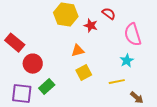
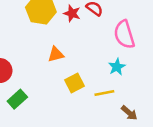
red star: (91, 26) -> (72, 13), moved
yellow square: (84, 73) -> (75, 83), moved

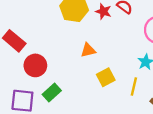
yellow line: (104, 93) -> (134, 87), turned -66

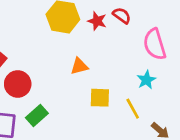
yellow square: (106, 77) -> (100, 98), turned 30
yellow line: (134, 87) -> (133, 109), turned -42

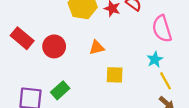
red circle: (18, 84) -> (54, 46), moved
yellow line: (133, 109) -> (166, 81), moved

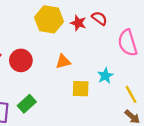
cyan star: (155, 59) -> (105, 76), moved

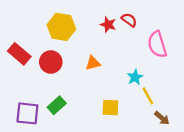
yellow hexagon: (49, 19) -> (61, 27), moved
yellow square: (81, 89) -> (110, 108), moved
yellow line: (131, 94) -> (148, 96), moved

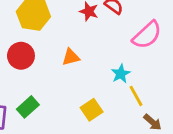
pink semicircle: (157, 44) -> (147, 35), turned -116
yellow square: (110, 108) -> (92, 110), turned -36

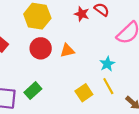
red circle: (21, 56) -> (41, 48), moved
yellow line: (136, 96) -> (108, 86), moved

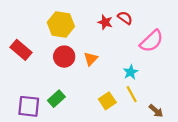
orange triangle: (67, 51) -> (91, 59), turned -32

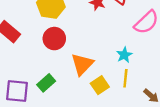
orange triangle: (91, 59) -> (82, 64), moved, size x1.5
yellow line: (132, 94) -> (125, 78), turned 35

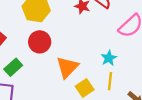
green rectangle: (46, 83) -> (13, 67), moved

